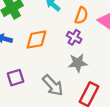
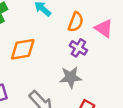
purple cross: (74, 37) -> (78, 48), moved

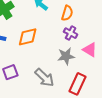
pink triangle: (104, 28) -> (90, 50), moved

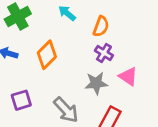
orange diamond: (28, 37) -> (47, 55), turned -35

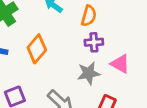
purple cross: (104, 53) -> (94, 42), turned -30

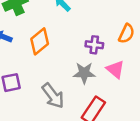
orange semicircle: (89, 16) -> (126, 34), moved

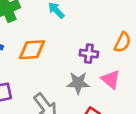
orange diamond: (40, 41) -> (32, 50), turned 36

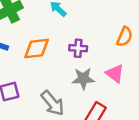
purple cross: (89, 54) -> (78, 48), moved

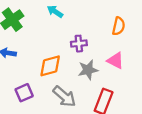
orange diamond: (37, 49) -> (50, 66), moved

